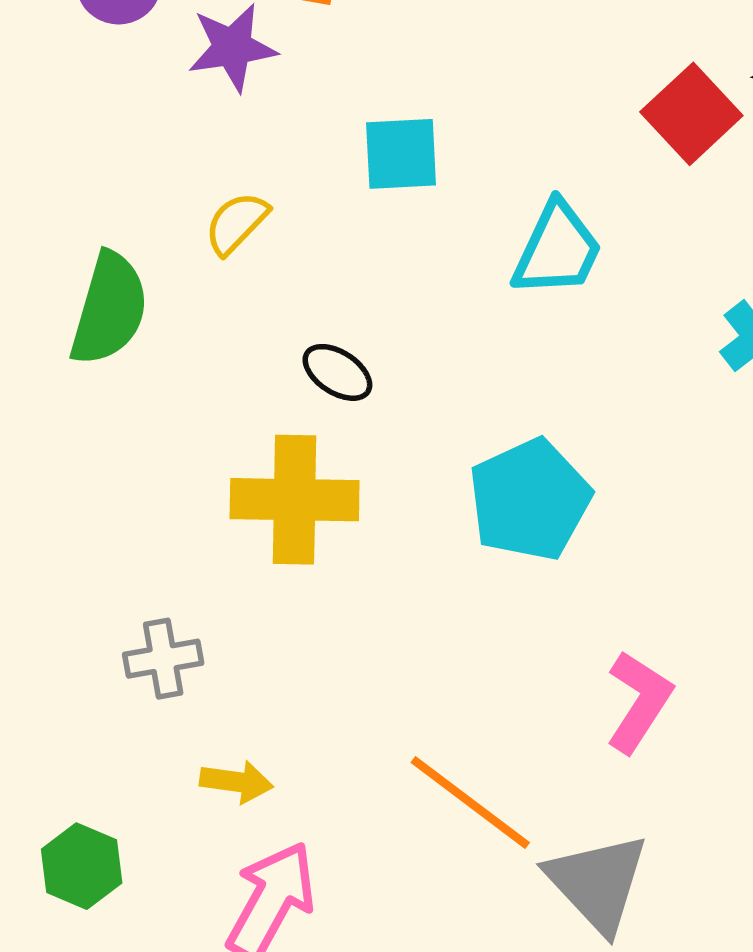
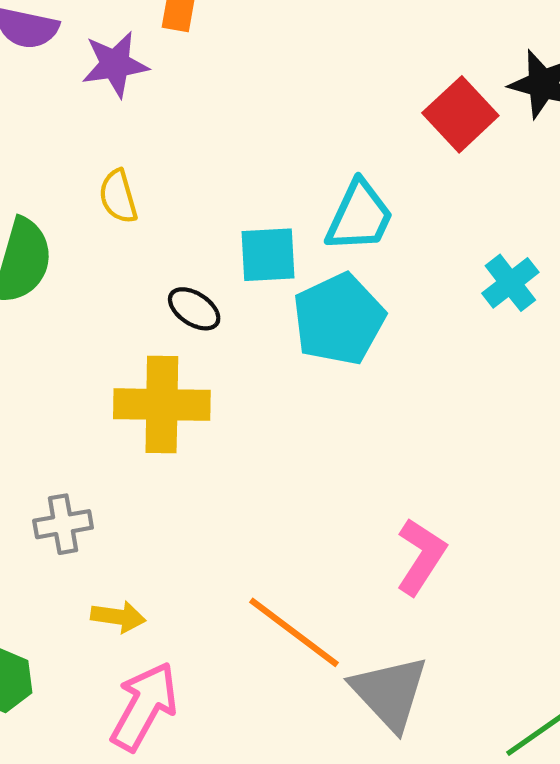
cyan square: (401, 154) -> (268, 255), moved
yellow semicircle: (236, 223) -> (118, 196), turned -60
cyan pentagon: (530, 500) -> (339, 319), moved

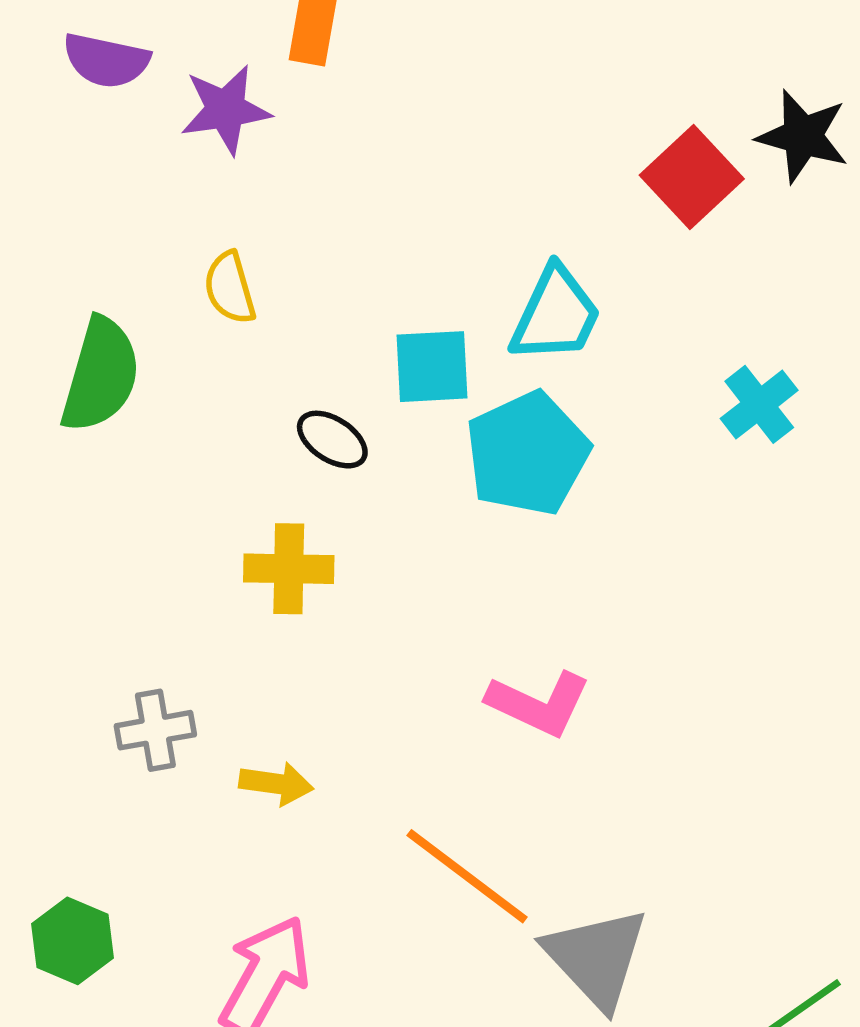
yellow cross: (162, 405) -> (289, 569), size x0.7
pink L-shape: (421, 556) -> (539, 704), moved, turned 82
yellow arrow: (118, 617) -> (276, 784), moved

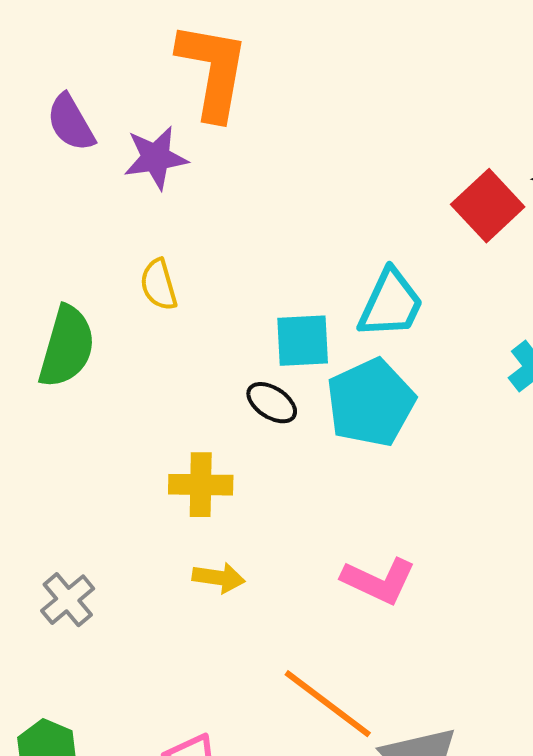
purple semicircle: (106, 60) -> (71, 123), turned 48
black ellipse: (332, 440) -> (272, 403), moved
gray cross: (155, 730) -> (68, 600), moved, turned -30
yellow arrow: (276, 784) -> (219, 578), moved

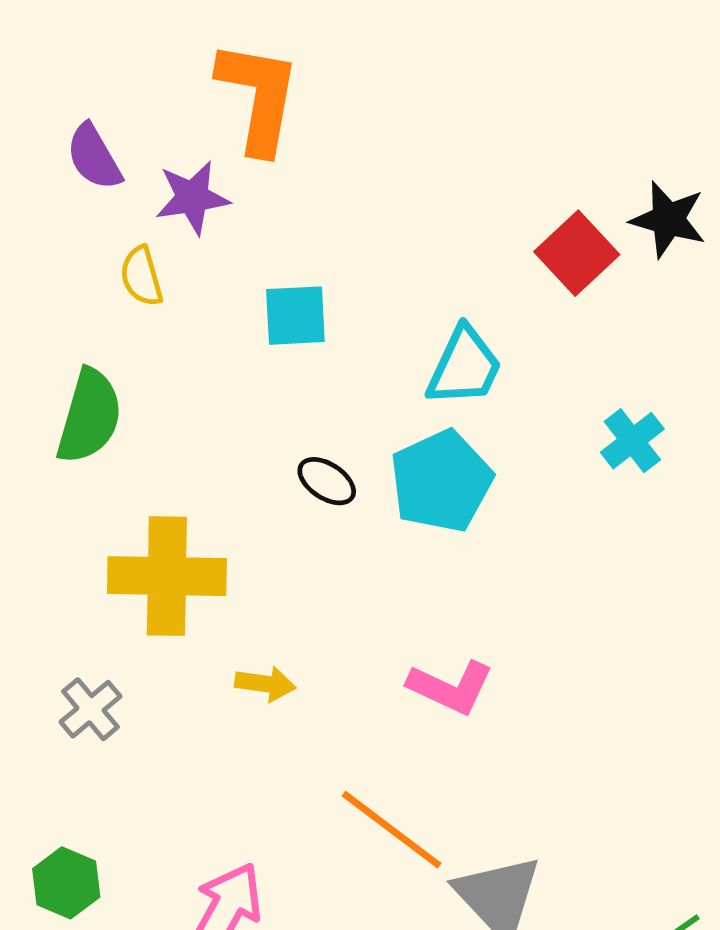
yellow semicircle: (159, 285) -> (141, 276), moved
cyan square: (303, 341) -> (295, 316), moved
yellow cross: (201, 485) -> (167, 576), moved, size x1.6

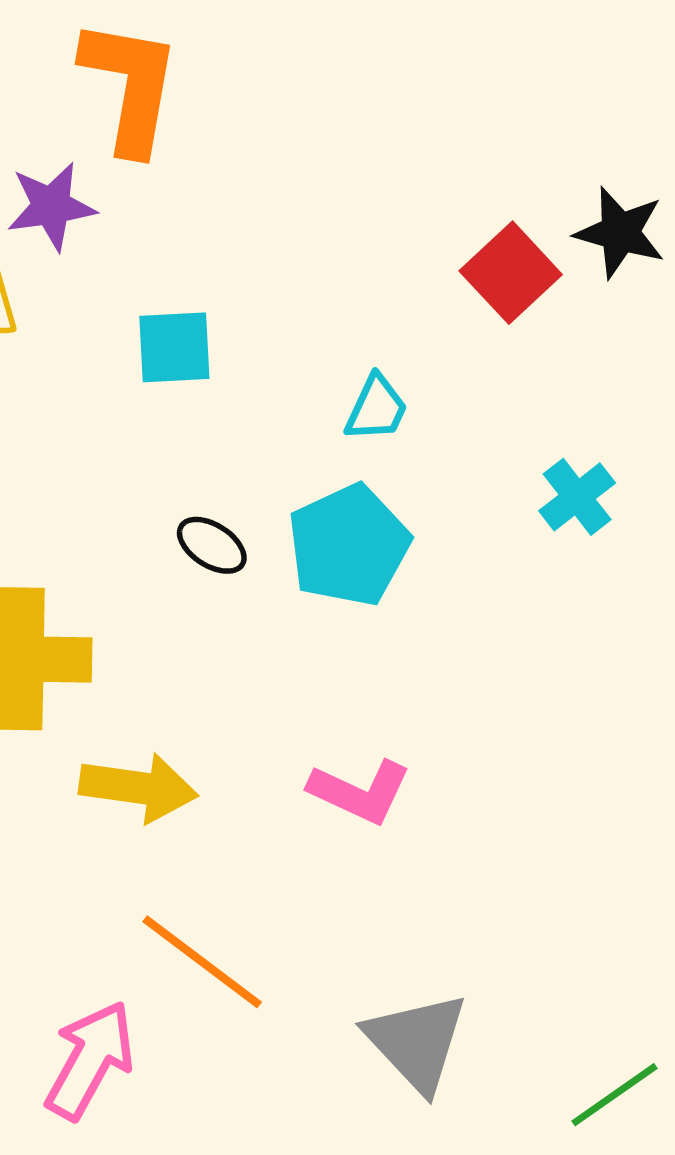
cyan trapezoid: (464, 367) -> (376, 408), size x0.7
yellow arrow: (265, 684) -> (138, 787), size x1.6
orange line: (392, 830) -> (202, 962), moved

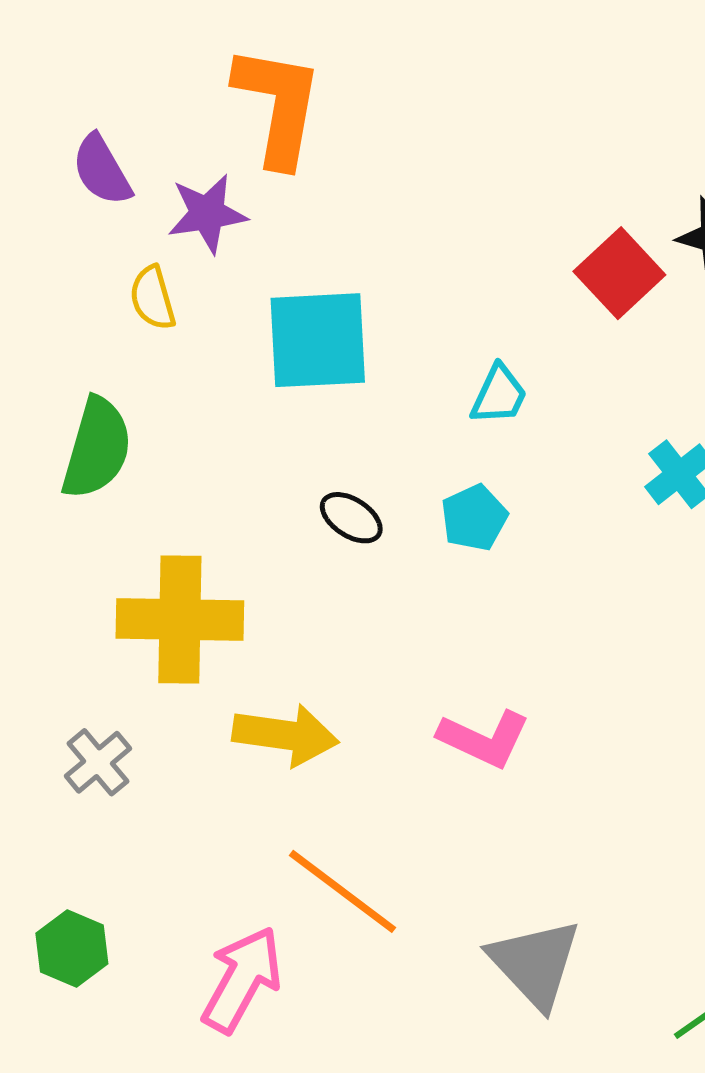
cyan square: (174, 347) -> (318, 340), size x1.5
cyan pentagon: (349, 545) -> (474, 518), size x0.6

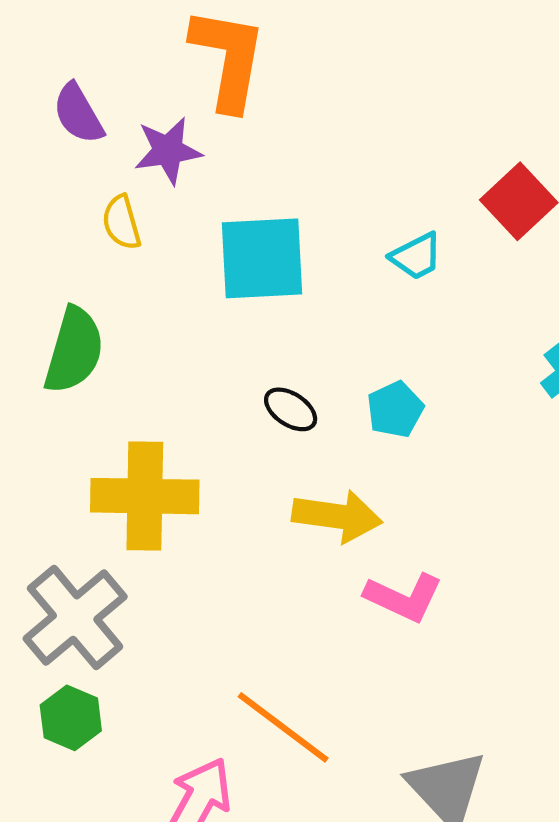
cyan trapezoid: (499, 395) -> (416, 256), moved, turned 38
yellow arrow: (285, 735) -> (337, 516), moved
gray cross: (98, 762) -> (75, 618), size x1.8
green hexagon: (72, 949) -> (71, 718), moved

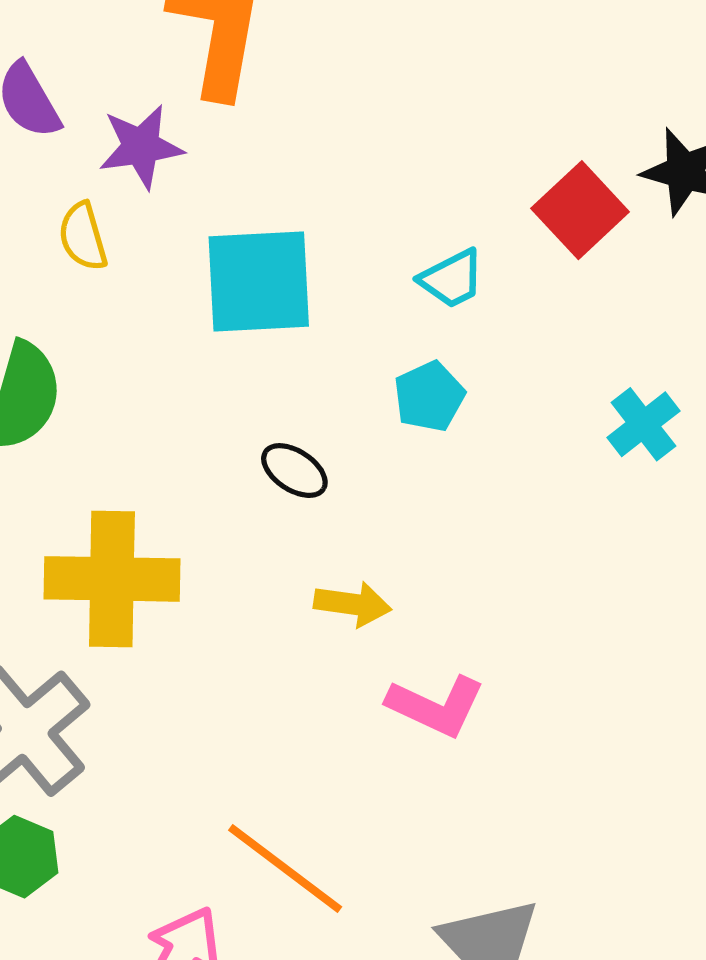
cyan pentagon: (395, 409) -> (429, 396), moved
yellow arrow: (337, 516) -> (353, 604), size x0.7

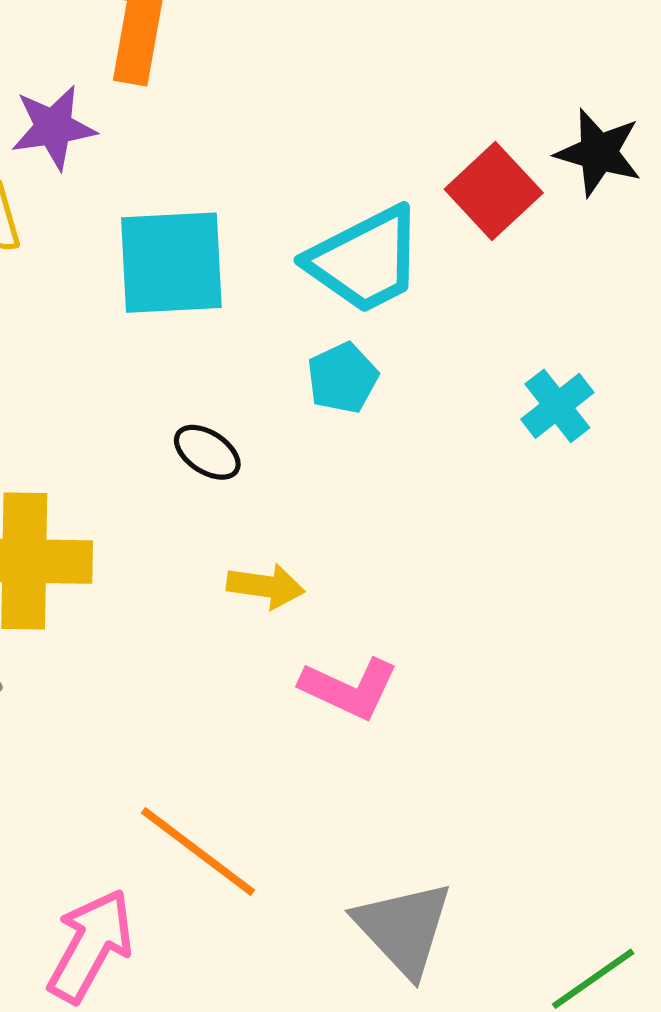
cyan trapezoid: (452, 279) -> (365, 260), size x1.8

